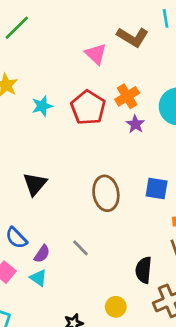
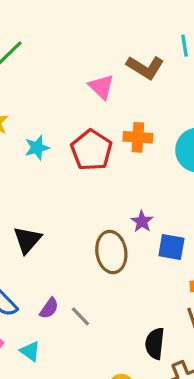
orange cross: (127, 96) -> (138, 137), turned 35
purple star: (135, 124) -> (142, 221), moved
purple semicircle: (42, 254) -> (49, 308), moved

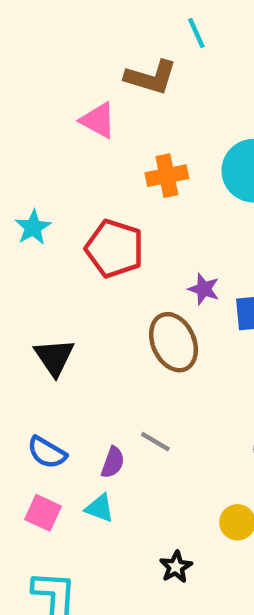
red pentagon: (91, 150) -> (115, 249), moved
purple semicircle: (49, 308) -> (113, 462), moved

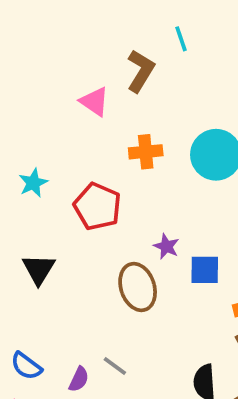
brown L-shape: (151, 77) -> (141, 71), turned -81
black triangle: (54, 357) -> (39, 269), moved

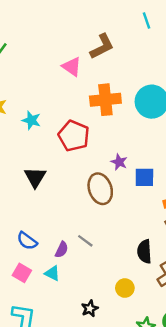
cyan line: (181, 39) -> (146, 20), moved
brown L-shape: (141, 71) -> (102, 46), turned 32
orange cross: (146, 152) -> (105, 100), size x1.4
cyan star: (33, 183) -> (31, 120), turned -30

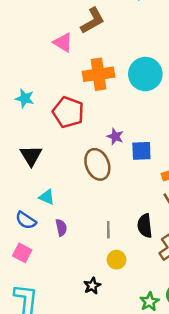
gray line: (85, 241) -> (108, 230), moved, turned 56
purple semicircle: (62, 250) -> (61, 228), turned -35
cyan triangle: (52, 273) -> (47, 197), moved
yellow circle: (125, 288) -> (117, 260), moved

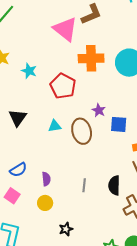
pink triangle: (63, 42) -> (65, 29), size x1.5
black triangle: (31, 156) -> (18, 118), moved
cyan triangle: (47, 197) -> (55, 126), moved, turned -40
blue semicircle: (26, 220) -> (18, 170), turned -72
yellow circle: (117, 260) -> (45, 203), moved

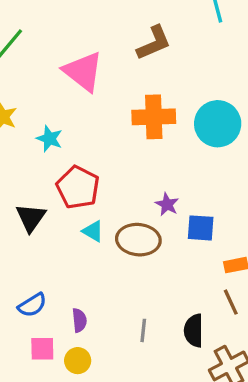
pink triangle: (65, 29) -> (83, 71), moved
red pentagon: (63, 86) -> (78, 187), moved
cyan triangle: (55, 126) -> (93, 231), turned 40
brown ellipse: (82, 131) -> (138, 240), turned -70
pink square: (12, 196) -> (42, 349), moved, turned -35

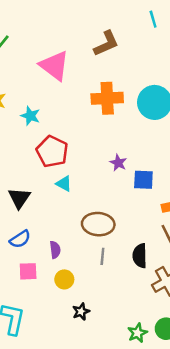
black triangle: (31, 218) -> (19, 198), moved
brown ellipse: (138, 240) -> (98, 224), moved
yellow circle: (78, 361) -> (64, 279), moved

